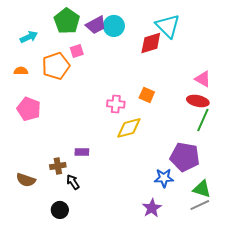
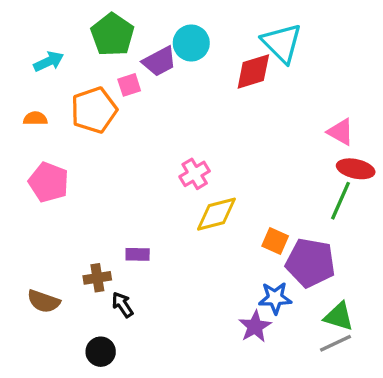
purple trapezoid: (96, 25) -> (159, 61), moved
orange square: (147, 95) -> (275, 241), moved
red ellipse: (198, 101) -> (356, 169), moved
pink cross: (116, 104) -> (195, 174), turned -36
purple star: (152, 208) -> (255, 327), moved

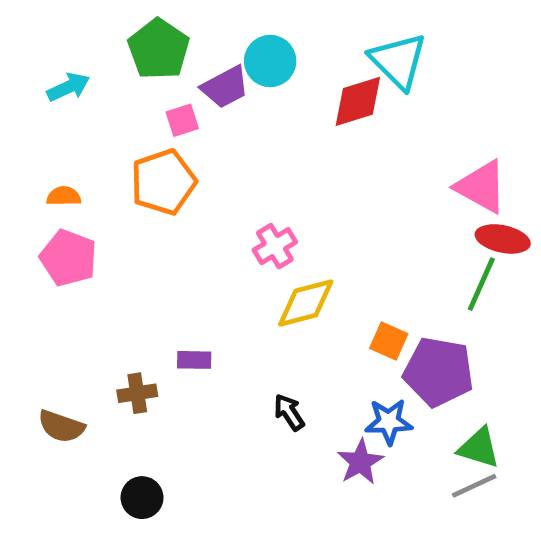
orange pentagon: (94, 110) -> (163, 182), moved
orange semicircle: (35, 118) -> (64, 196), moved
pink triangle: (341, 132) -> (481, 187), size x1.4
black arrow: (122, 305) -> (289, 412), moved

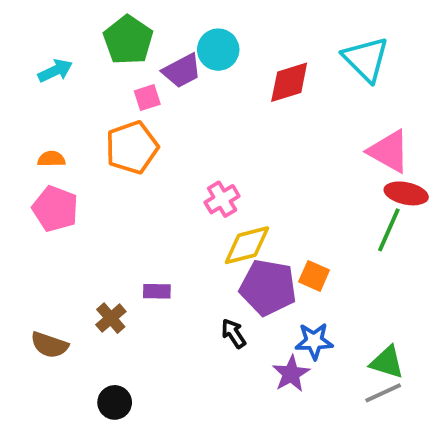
cyan triangle: (398, 61) -> (366, 59), moved
purple pentagon: (439, 372) -> (268, 287), moved
brown cross: (137, 393) -> (111, 318), turned -32

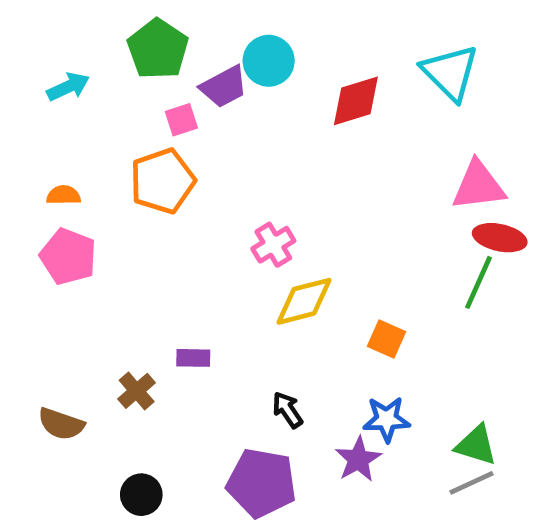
pink triangle: (389, 151) -> (478, 186), turned -36
purple pentagon: (268, 287) -> (262, 483), moved

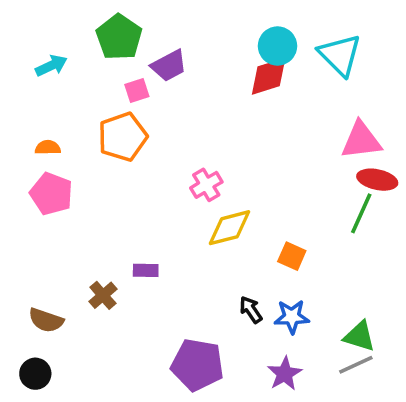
cyan circle: (269, 61) -> (278, 46), moved
black arrow: (287, 410) -> (251, 310), moved
purple star: (358, 459) -> (285, 374), moved
black circle: (141, 495) -> (35, 374), moved

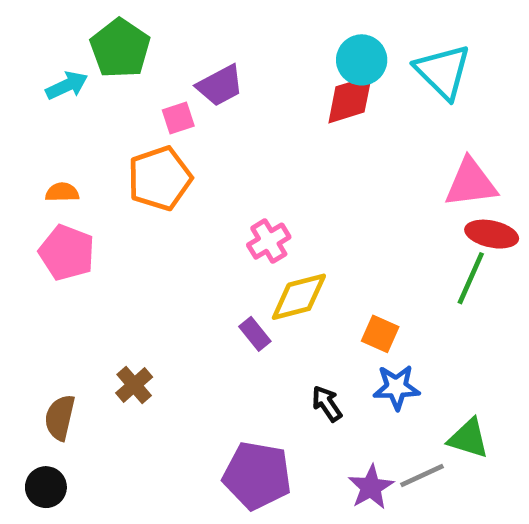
green pentagon: (119, 37) -> (120, 48), moved
purple rectangle: (146, 270) -> (255, 334), moved, turned 50
blue star: (292, 317) -> (396, 387), moved
brown semicircle: (46, 320) -> (60, 417), turned 84
gray line: (356, 365) -> (422, 476), moved

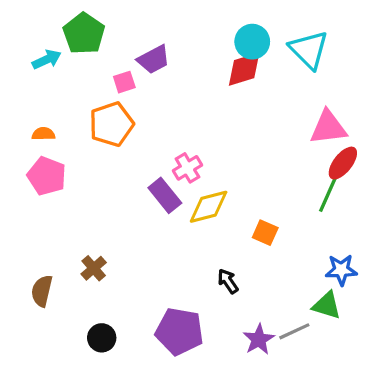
red ellipse: (492, 234) -> (343, 163), turned -64
purple rectangle: (255, 334) -> (165, 195), moved, size x1.5
blue star: (396, 387) -> (341, 270), moved
black circle: (46, 487) -> (102, 338), moved

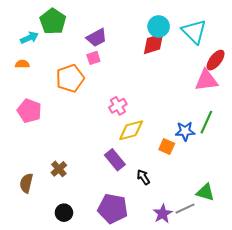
pink square: (124, 82) -> (93, 58), moved
orange semicircle: (43, 134) -> (22, 64), moved
red ellipse: (343, 163) -> (216, 60), moved
purple rectangle: (165, 195) -> (115, 160), moved
blue star: (341, 270) -> (185, 131), moved

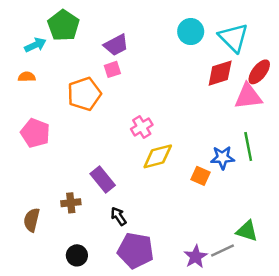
red diamond: (153, 44) -> (220, 73), moved
green line: (206, 122) -> (248, 147), turned -35
purple rectangle: (115, 160) -> (103, 180), moved
brown cross: (59, 169) -> (71, 203), turned 35
black arrow: (143, 177) -> (119, 216), moved

